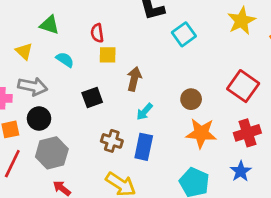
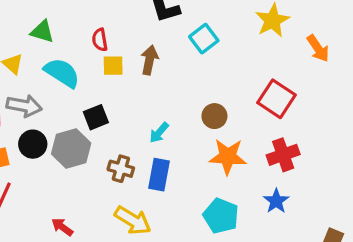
cyan semicircle: (65, 60) -> (62, 73), size x1.6
brown arrow: (134, 79) -> (149, 60), moved
gray hexagon: (52, 153) -> (71, 148), moved

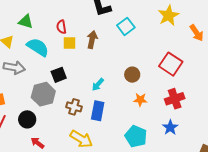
black circle: (33, 144) -> (27, 119), moved
orange star: (228, 157) -> (140, 100), size x0.6

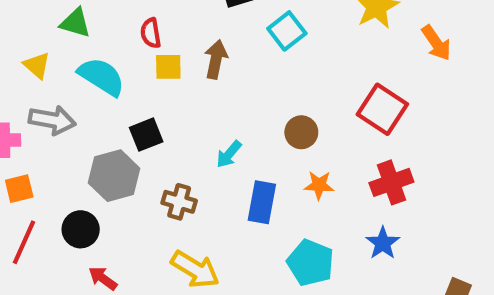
blue rectangle: (98, 111) -> (262, 202), moved

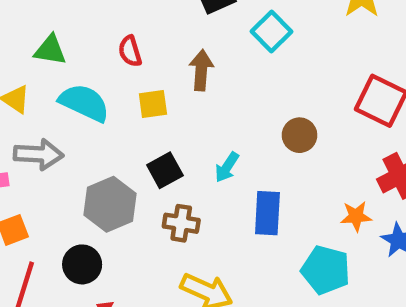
yellow square: (168, 67) -> (153, 104), moved
black square: (146, 135) -> (165, 170), moved
orange star: (319, 185) -> (356, 216), moved

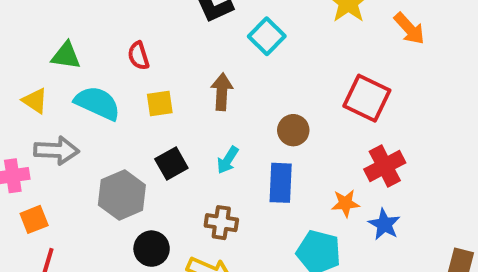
brown arrow: (201, 70) -> (222, 92), moved
blue rectangle: (267, 213) -> (281, 183), moved
brown cross: (181, 223) -> (221, 223), moved
black circle: (82, 264) -> (152, 249), moved

